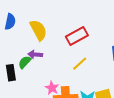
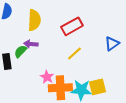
yellow semicircle: (38, 30) -> (34, 20), turned 30

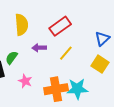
purple arrow: (31, 44) -> (39, 48), moved
pink star: (47, 77) -> (25, 81), moved
yellow square: (98, 87) -> (100, 64), moved, turned -36

